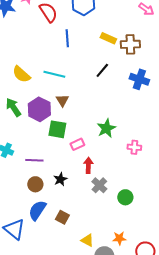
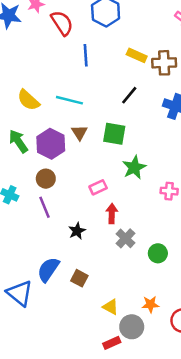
green square: (57, 129) -> (114, 134), moved
purple line: (34, 160) -> (45, 207), turned 66
brown circle: (35, 184) -> (46, 179), moved

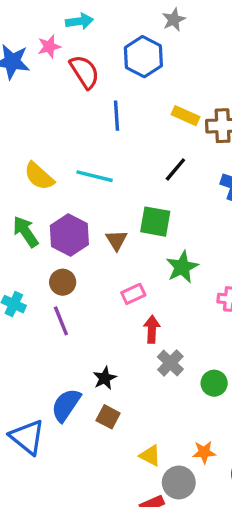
brown triangle: (79, 133) -> (116, 240), moved
black star: (77, 231) -> (105, 378), moved

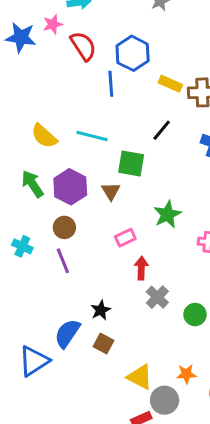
blue hexagon: (143, 57) -> (133, 53), moved
green square: (155, 222) -> (131, 164), moved
blue triangle: (27, 437) -> (34, 361), turned 48
yellow triangle: (150, 456) -> (140, 377), size x1.4

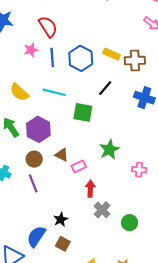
pink star: (53, 24) -> (31, 50), moved
blue hexagon: (133, 53) -> (81, 58), moved
blue line: (111, 84) -> (52, 57), moved
brown triangle: (111, 191) -> (62, 155), moved, turned -32

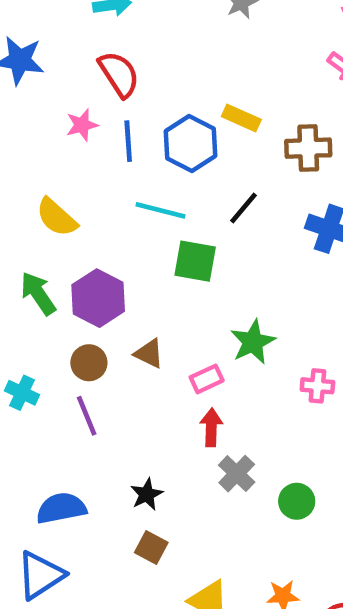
yellow rectangle: (112, 54) -> (241, 118), moved
cyan line: (54, 92) -> (160, 210), moved
pink rectangle: (79, 166) -> (207, 379), moved
blue semicircle: (36, 236) -> (61, 508), moved, turned 45

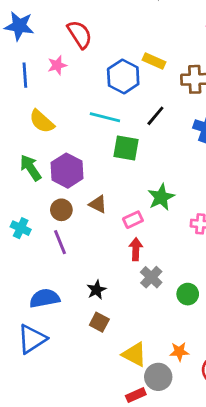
blue line: (128, 141) -> (25, 75), moved

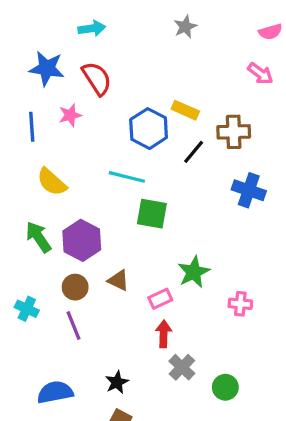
blue star: (19, 26) -> (47, 68), moved
black line: (155, 116) -> (194, 152), moved

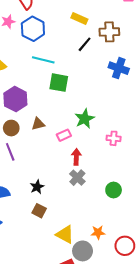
blue hexagon: (149, 129) -> (33, 29), moved
brown triangle: (119, 280) -> (38, 124), turned -40
red arrow: (164, 334) -> (76, 157), moved
green circle: (225, 387) -> (114, 190), moved

